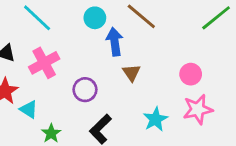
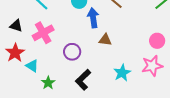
brown triangle: (131, 73) -> (105, 40), turned -48
pink circle: (191, 74) -> (157, 41), moved

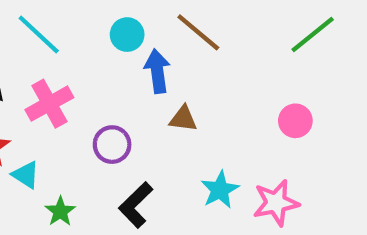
pink star: (152, 66) -> (276, 203), moved

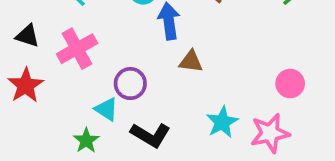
pink circle: (295, 121) -> (290, 84), moved
cyan triangle: (26, 175) -> (106, 109), moved
black L-shape: (136, 205) -> (151, 135), turned -105

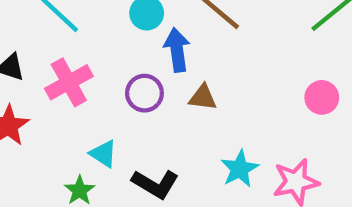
purple circle: (130, 84) -> (144, 93), moved
pink circle: (290, 84) -> (322, 97), moved

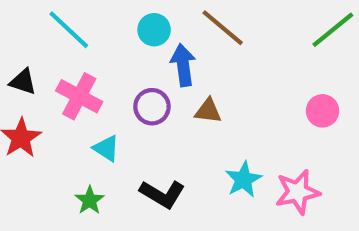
pink cross: (69, 82) -> (79, 96), turned -33
cyan triangle: (103, 154) -> (106, 148), moved

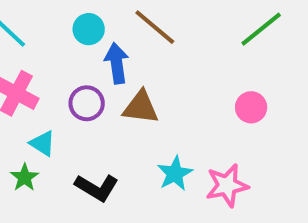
brown triangle: (208, 111) -> (141, 107), size x1.4
green star: (90, 200) -> (24, 177), moved

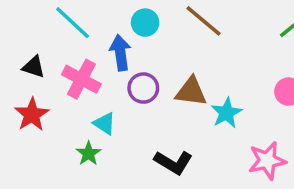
blue arrow: (117, 63) -> (120, 53), moved
cyan star: (175, 173) -> (226, 113), moved
black L-shape: (97, 187) -> (173, 162), moved

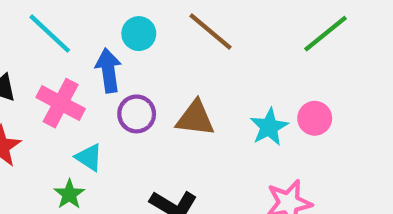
cyan star: (226, 113) -> (269, 127), moved

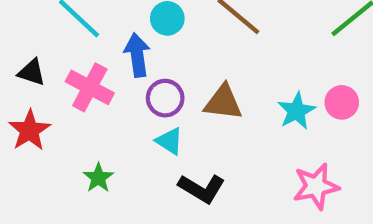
cyan triangle: (89, 157) -> (169, 141), moved

